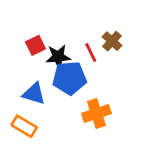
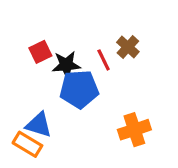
blue triangle: (34, 94) -> (39, 125), moved
orange cross: (96, 113) -> (134, 130), moved

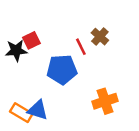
black star: (66, 65) -> (16, 50), moved
blue triangle: (39, 125) -> (38, 110), moved

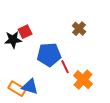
red line: (81, 47) -> (65, 67), moved
orange cross: (105, 101) -> (83, 80), turned -30

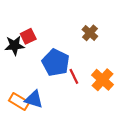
blue pentagon: (49, 55) -> (56, 63), turned 30
orange cross: (83, 80) -> (103, 80), moved

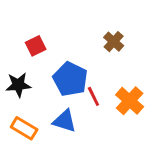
black star: (14, 45) -> (18, 85), moved
blue triangle: (34, 99) -> (65, 121), moved

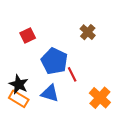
black star: (18, 85) -> (19, 84), moved, turned 30
orange cross: (130, 101) -> (100, 98), moved

